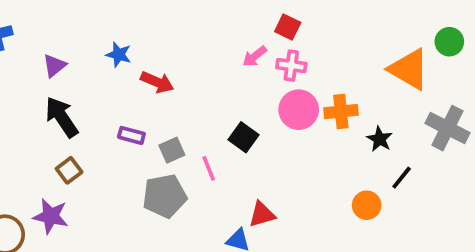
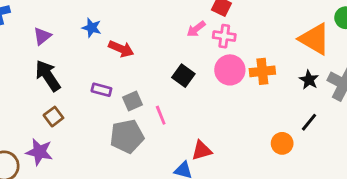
black square: (244, 137) -> (183, 76), moved
black star: (380, 139) -> (309, 80), moved

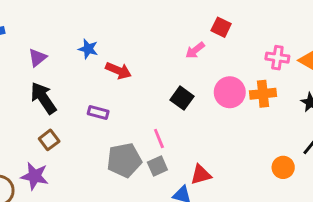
pink cross: (224, 36) -> (277, 58), moved
gray square: (132, 101) -> (157, 166), moved

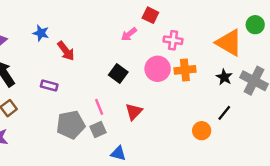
pink cross: (277, 58) -> (173, 40), moved
red arrow: (118, 71) -> (66, 51), turned 30
red triangle: (201, 175) -> (134, 112), moved, turned -30

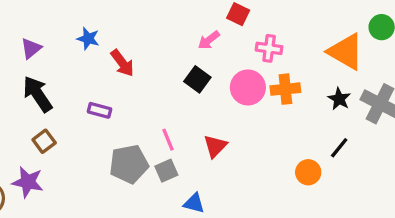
black square: (118, 74) -> (197, 79), moved

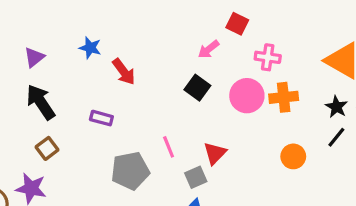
black line: (339, 148) -> (336, 137), moved
gray square: (166, 171) -> (196, 177), moved
orange circle: (308, 172) -> (293, 156), moved

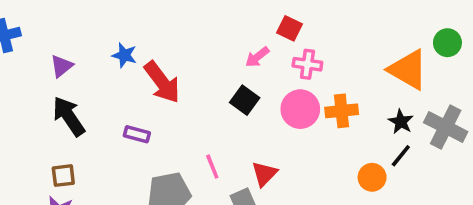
pink cross: (268, 57) -> (307, 64), moved
red arrow: (124, 72) -> (162, 82), size x1.4
brown square: (47, 148) -> (63, 176), moved, turned 30
orange circle: (293, 156) -> (372, 177), moved

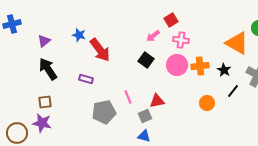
red square: (290, 28) -> (171, 20), turned 32
black star: (401, 122) -> (224, 70), moved
red triangle: (264, 174) -> (157, 101), turned 35
orange circle: (372, 177) -> (207, 103), moved

